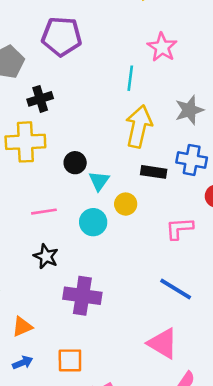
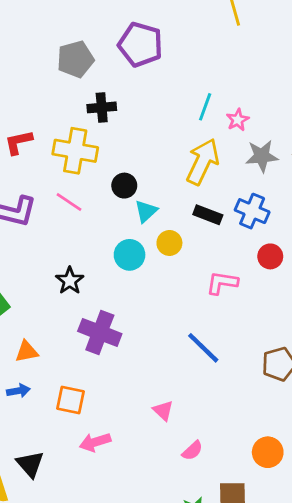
pink star: (162, 47) -> (238, 120), moved, size x0.7
pink line: (44, 212) -> (69, 202), moved, turned 30
pink triangle: (163, 343) -> (163, 411), moved, size x0.6

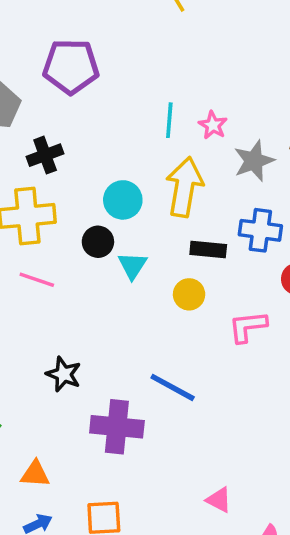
yellow circle: (169, 243) -> (189, 294), moved
cyan circle: (130, 255) -> (123, 200), moved
blue line: (203, 348) -> (173, 387), moved
orange triangle: (27, 352) -> (35, 474), turned 30

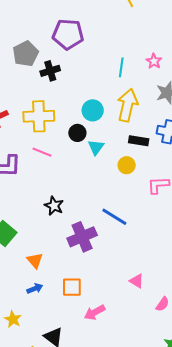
pink star: (213, 125) -> (154, 61), moved
black cross: (45, 155) -> (50, 71), moved
purple cross: (117, 427) -> (82, 237), turned -32
orange triangle: (35, 474) -> (35, 260), turned 42

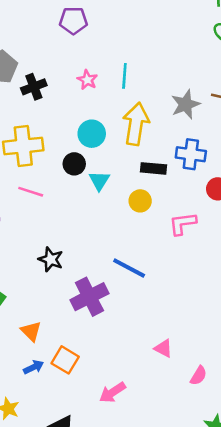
purple pentagon: (68, 34) -> (73, 21), moved, size x0.7
pink star: (154, 61) -> (87, 80), moved
orange square: (72, 287) -> (65, 360), moved, turned 35

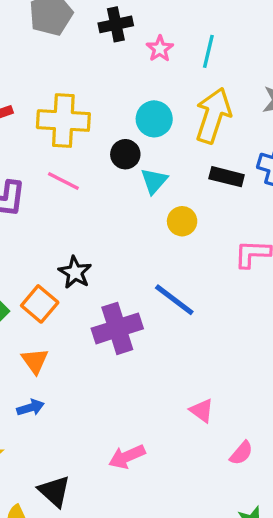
black cross: (34, 87) -> (116, 24), moved
yellow circle: (140, 201) -> (182, 221), moved
orange square: (65, 360) -> (40, 304), moved

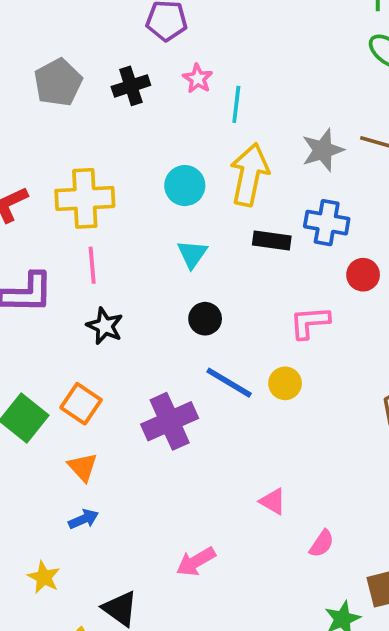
pink star: (160, 49) -> (198, 79), moved
black circle: (125, 154) -> (205, 319), moved
pink line: (63, 181) -> (92, 265), turned 64
yellow circle: (182, 221) -> (285, 383), moved
black star: (75, 272) -> (105, 326), moved

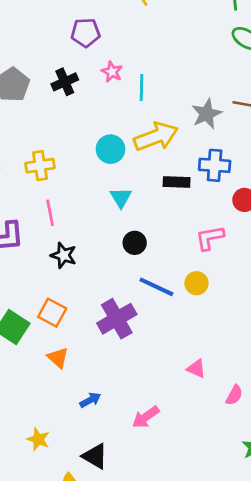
yellow arrow: (249, 175) -> (156, 137), turned 63
yellow cross: (85, 198) -> (40, 166), size x0.7
blue arrow: (84, 519) -> (90, 400), moved

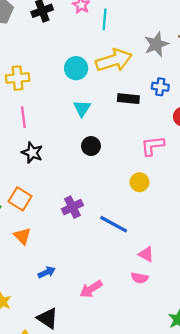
blue cross: (215, 165) -> (160, 87), size x0.7
blue line: (156, 287) -> (114, 224), moved
purple cross: (117, 319) -> (72, 207), size x0.7
pink triangle: (196, 369) -> (146, 254), moved
pink semicircle: (234, 395) -> (140, 278), moved, turned 70

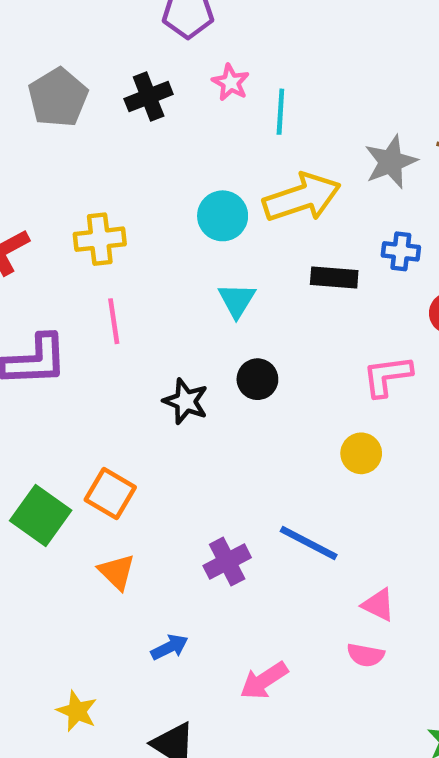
black star: (32, 153) -> (186, 401), moved
purple cross: (72, 207) -> (227, 562), moved

